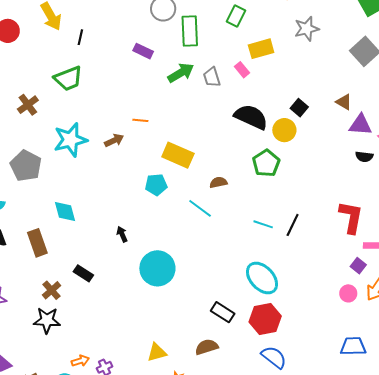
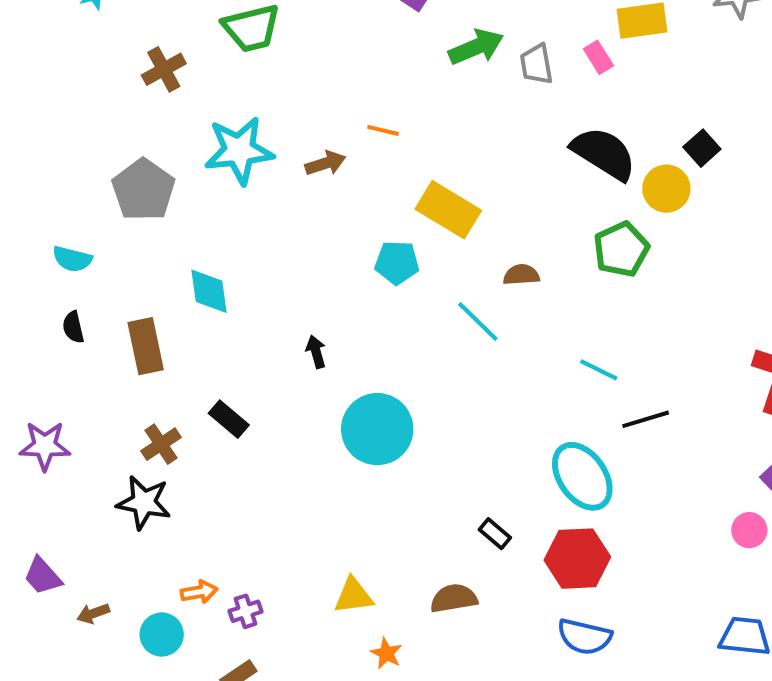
black line: (293, 225) -> (646, 419), moved, turned 40
black rectangle: (223, 312) -> (495, 534), size x0.7
blue semicircle: (274, 357) -> (585, 637), turned 148

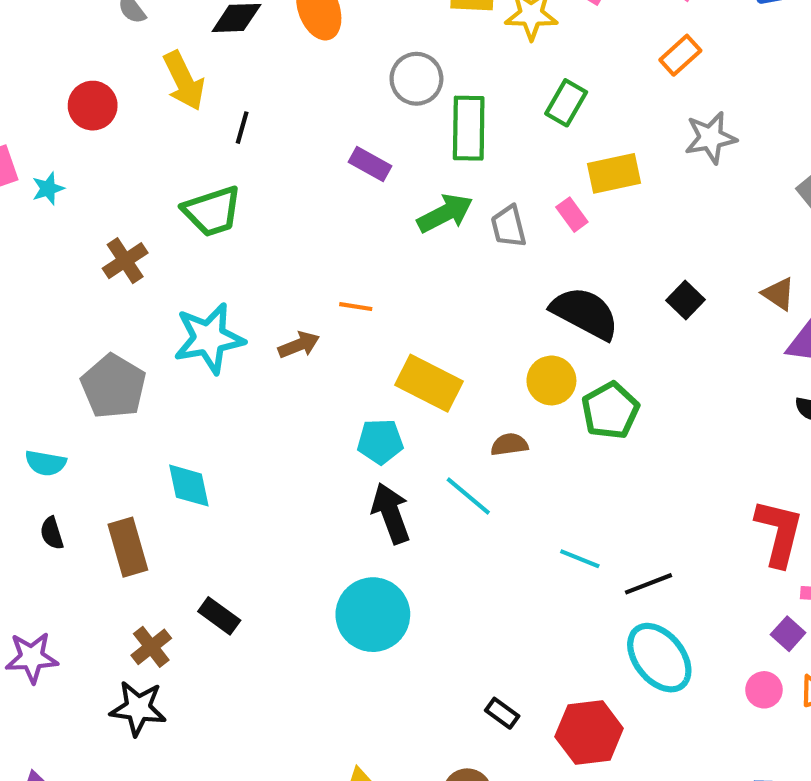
yellow circle: (666, 189) -> (551, 380), moved
black arrow: (316, 352) -> (391, 513), moved, size x1.8
cyan line: (599, 370) -> (580, 559), moved
cyan ellipse: (582, 476) -> (659, 658), moved

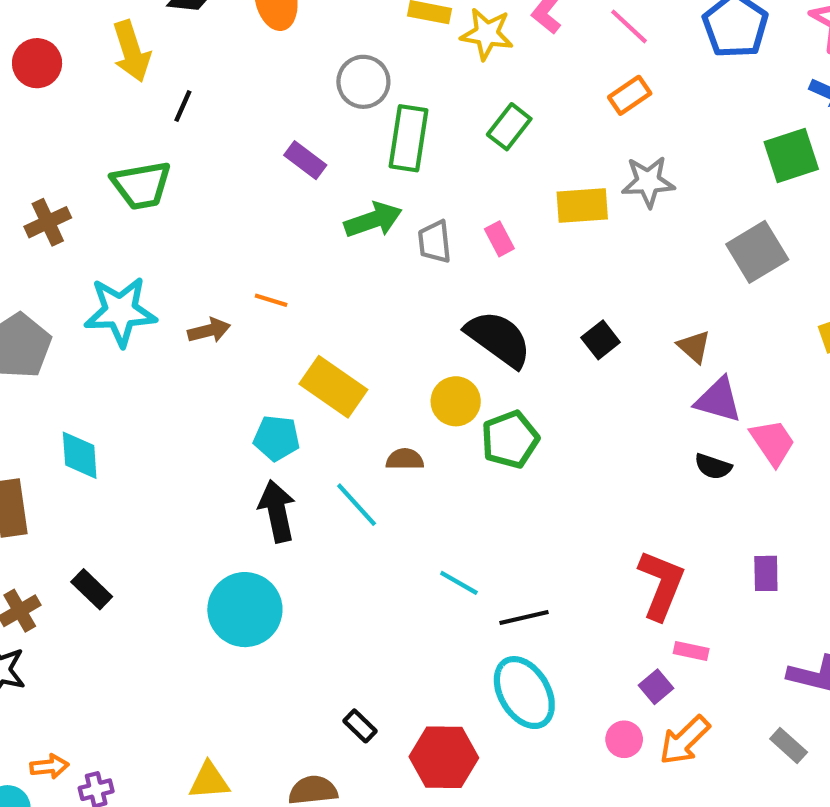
yellow rectangle: (614, 173) -> (582, 205), moved

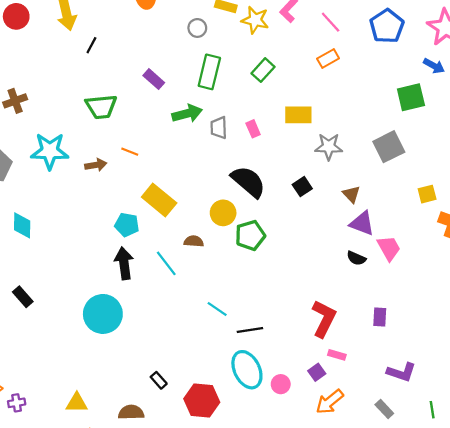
gray circle: (363, 82) -> (197, 28), moved, size x0.7
gray star: (648, 182) -> (329, 147), moved
green trapezoid: (141, 185) -> (101, 107), moved
pink circle: (624, 739) -> (281, 384), moved

